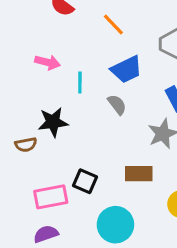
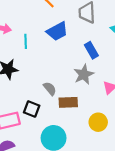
gray semicircle: (117, 105) -> (50, 89), moved

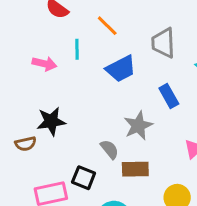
cyan line: (26, 41) -> (77, 49), moved
gray star: (84, 74) -> (138, 126), moved

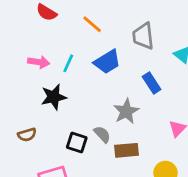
cyan line: (77, 49) -> (68, 63), moved, turned 30
black star: (51, 121) -> (54, 97), moved
black square: (84, 178) -> (77, 142), moved

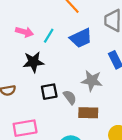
gray star: (126, 111) -> (92, 81), turned 30
black square: (77, 142) -> (49, 92), moved, turned -35

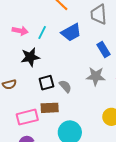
gray star: (92, 81) -> (96, 76), moved
brown rectangle: (88, 113) -> (50, 108), moved

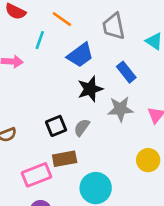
cyan line: (42, 32) -> (40, 40), moved
black star: (30, 57) -> (90, 89), moved
gray semicircle: (65, 86) -> (82, 128), turned -96

